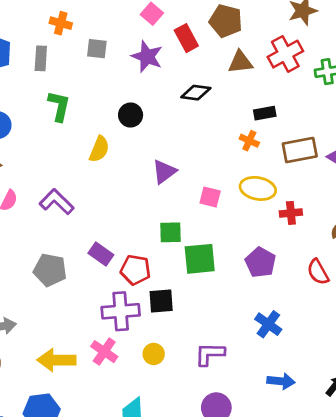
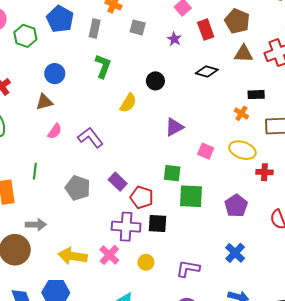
purple star: (147, 56) -> (174, 39), size x0.6

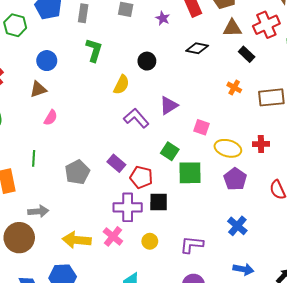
black rectangle: (256, 95) -> (247, 54), moved, turned 49
purple L-shape: (90, 138) -> (136, 118), moved
yellow ellipse: (242, 150) -> (228, 148), moved
green square: (172, 173) -> (170, 151), turned 30
gray pentagon: (78, 188) -> (77, 172), turned 30

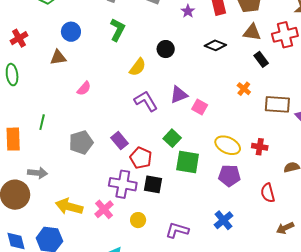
pink semicircle: (51, 118) -> (84, 88), moved
pink square: (201, 127) -> (200, 107), moved
purple pentagon: (235, 179) -> (229, 176), turned 30

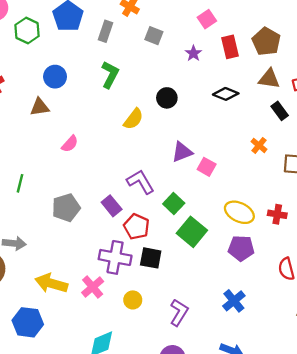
purple L-shape: (146, 101) -> (140, 182), moved
green square: (188, 162) -> (192, 232), turned 30
purple L-shape: (177, 230) -> (179, 312), turned 105

